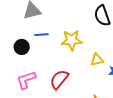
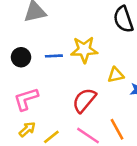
blue line: (41, 35) -> (54, 56), moved
red semicircle: (59, 79) -> (84, 100), moved

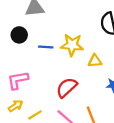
black circle: (21, 57) -> (19, 35), moved
yellow triangle: (116, 75) -> (95, 61), moved

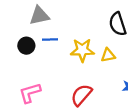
blue line: (46, 47) -> (50, 39), moved
yellow triangle: (95, 61) -> (108, 55), moved

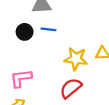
yellow star: (82, 50) -> (76, 59), moved

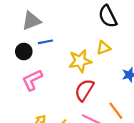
pink L-shape: (21, 78) -> (32, 80), moved

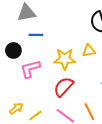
black circle: (24, 52) -> (13, 50), moved
pink L-shape: (32, 80) -> (30, 69), moved

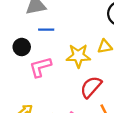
red semicircle: (64, 87) -> (91, 87), moved

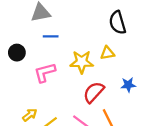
black circle: (22, 47) -> (17, 53), moved

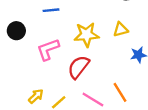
yellow triangle: (107, 53) -> (121, 30), moved
red semicircle: (94, 92) -> (78, 67), moved

